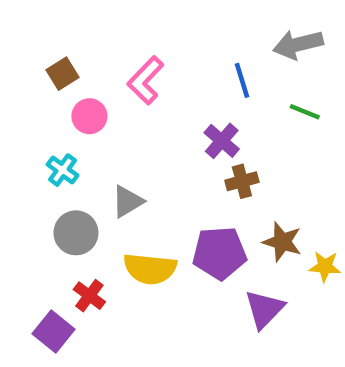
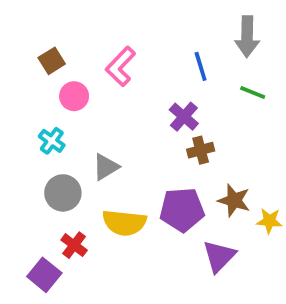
gray arrow: (298, 44) -> (247, 37), turned -75

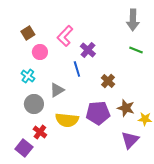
blue line: (201, 66) -> (77, 69), moved
purple cross: (184, 117) -> (88, 50), moved
brown cross: (201, 150) -> (108, 81), turned -32
purple triangle: (219, 256) -> (130, 140), moved

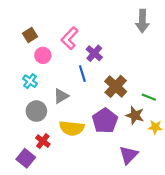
green line: (136, 50) -> (149, 97), moved
brown cross: (108, 81) -> (116, 86), size x1.5
purple pentagon: (98, 113) -> (105, 121), turned -30
purple triangle: (130, 140) -> (128, 155), moved

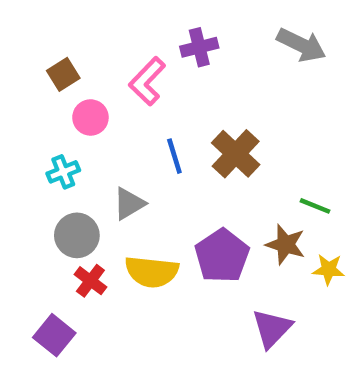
gray arrow: (142, 21) -> (301, 45), turned -65
purple cross: (94, 53) -> (199, 47), moved, turned 35
cyan cross: (30, 81) -> (63, 172), turned 32
brown cross: (116, 86) -> (236, 154), moved
red cross: (43, 141) -> (90, 281), moved

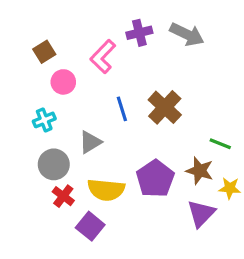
gray arrow: (301, 45) -> (187, 34), moved
purple triangle: (272, 328) -> (201, 214), moved
purple square: (54, 335) -> (90, 226), moved

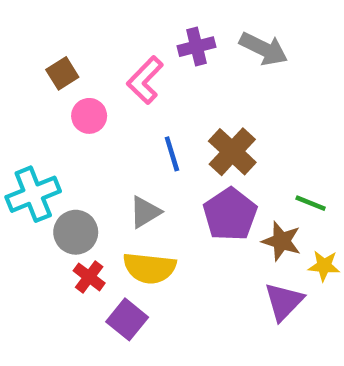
cyan cross: (44, 120) -> (33, 194), moved, size x1.6
gray triangle: (90, 142) -> (145, 212), moved
purple pentagon: (155, 179) -> (230, 214), moved

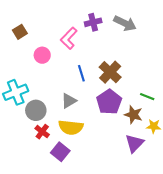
brown square: (62, 73) -> (20, 32), moved

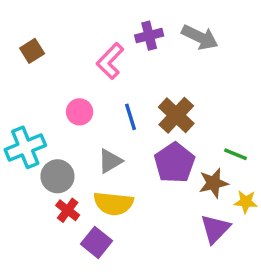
pink circle: (42, 55) -> (80, 112), moved
brown star: (133, 115) -> (214, 183), turned -30

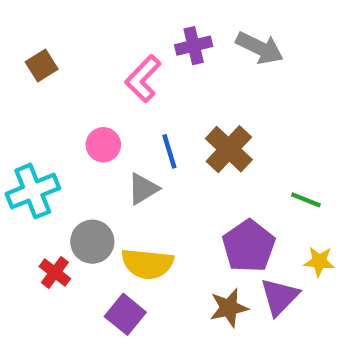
gray triangle: (110, 161) -> (143, 189), moved
purple pentagon: (175, 163) -> (249, 246), moved
gray circle: (57, 176) -> (92, 242), moved
brown star: (214, 183) -> (229, 308), moved
red cross: (68, 210) -> (55, 272), moved

